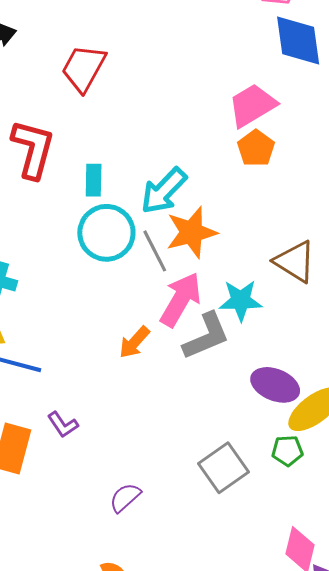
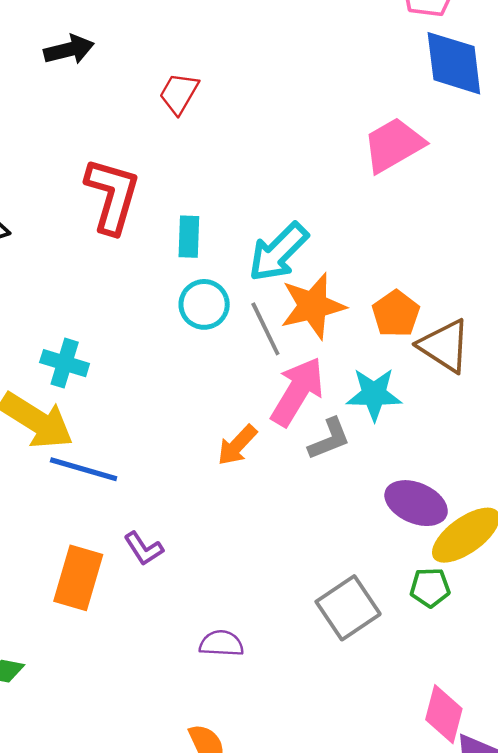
red trapezoid: (84, 68) -> (179, 93), size x0.7
orange pentagon: (256, 148) -> (396, 314), moved
cyan circle: (106, 233) -> (204, 304), size x0.7
gray L-shape: (206, 336) -> (329, 439), size x0.7
purple semicircle: (125, 498) -> (221, 643), turned 44

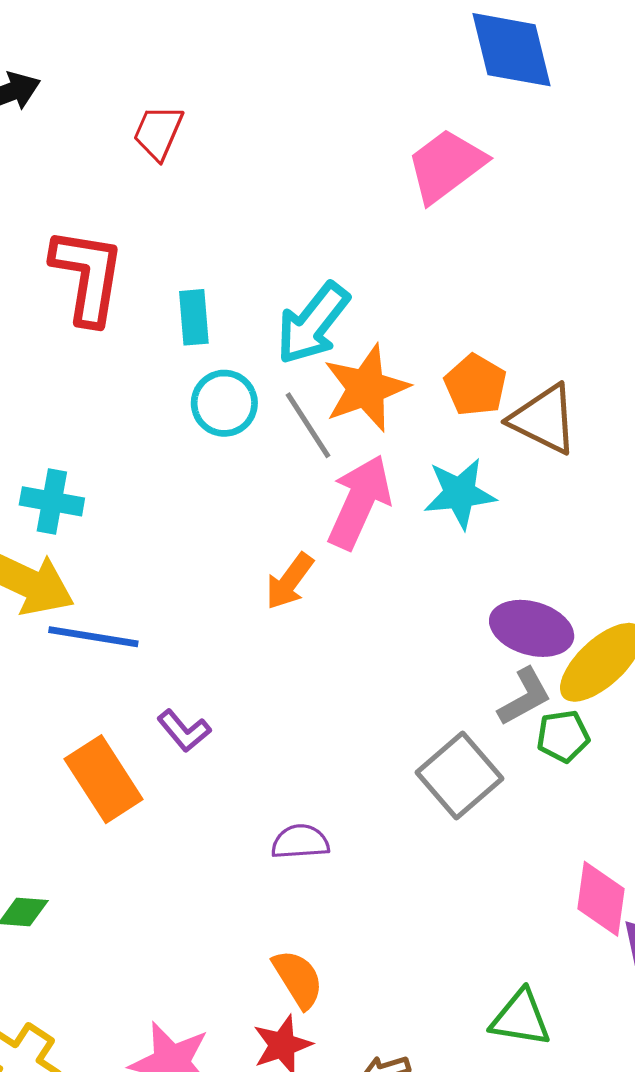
gray L-shape: (329, 439) -> (525, 697), moved
orange rectangle: (78, 578) -> (104, 779), turned -42

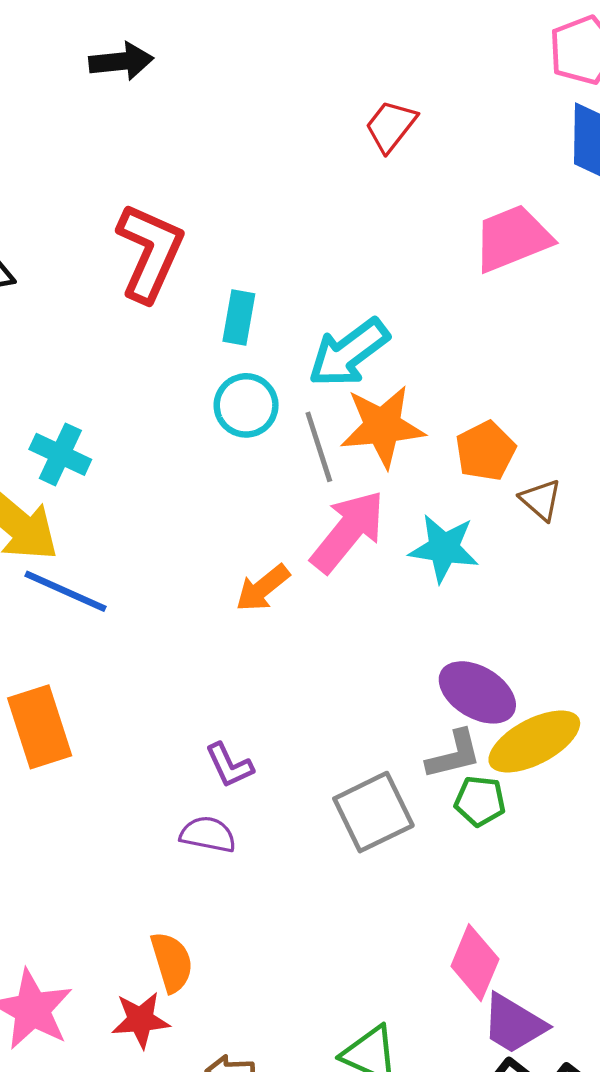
red trapezoid: (158, 132) -> (391, 126), moved
brown triangle: (544, 419) -> (541, 500), size x0.6
purple L-shape: (184, 731) -> (229, 765), moved

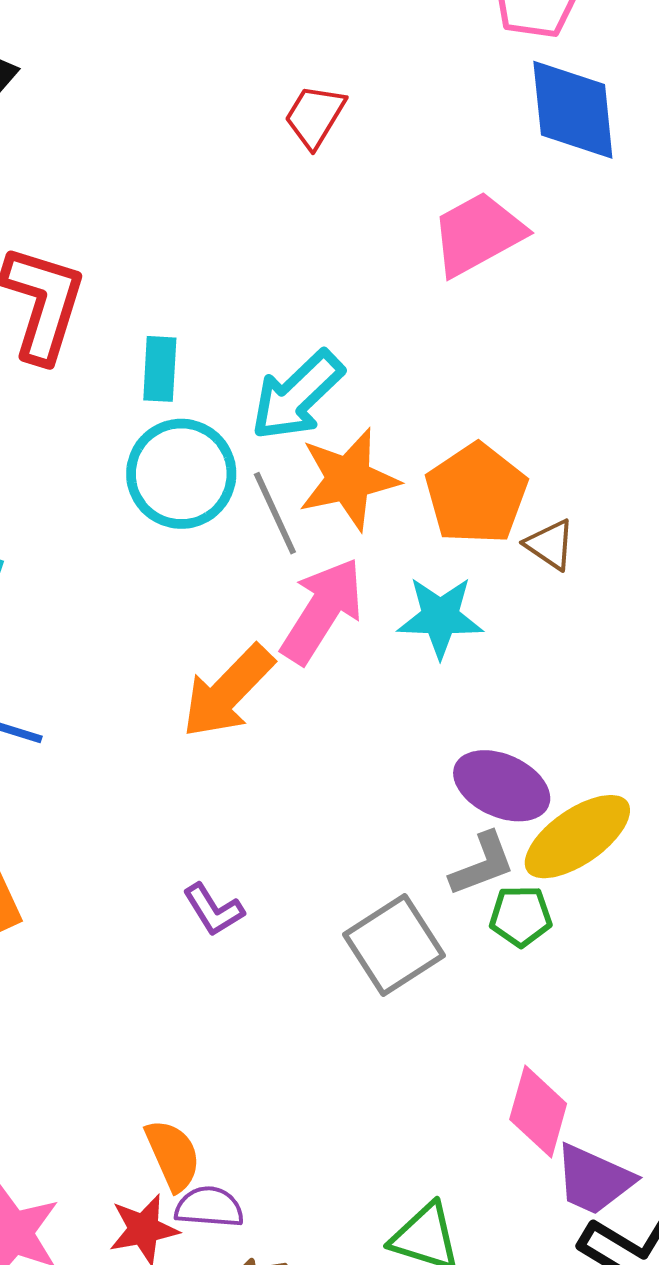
cyan circle: (246, 405) -> (181, 474), size x1.4
orange pentagon: (485, 451) -> (476, 494), size x1.4
orange arrow: (263, 588) -> (228, 691), size x1.5
purple semicircle: (208, 834) -> (209, 1207), moved

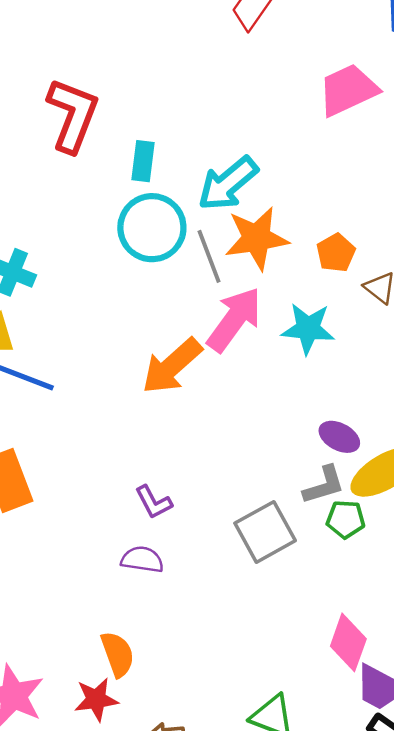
orange pentagon: (476, 494) -> (336, 253), size x0.6
purple ellipse: (502, 786) -> (339, 437), size x0.7
purple semicircle: (209, 1207) -> (142, 560), moved

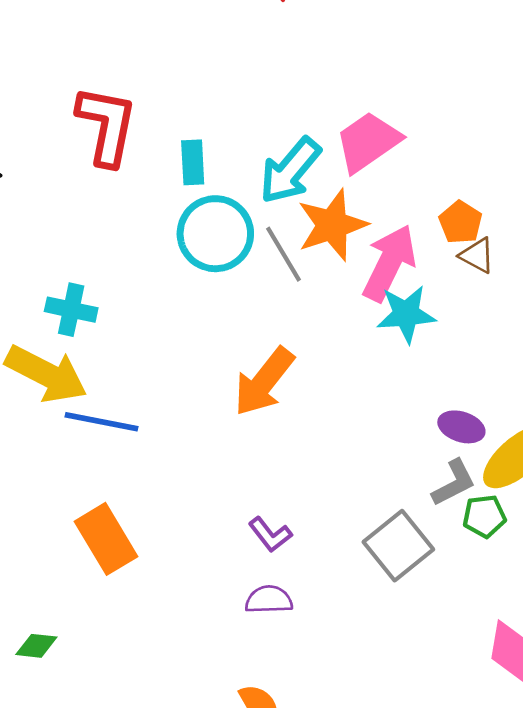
pink trapezoid: (348, 90) -> (368, 142), moved
orange pentagon: (336, 253) -> (460, 222), moved
pink arrow: (234, 319) -> (389, 263), moved

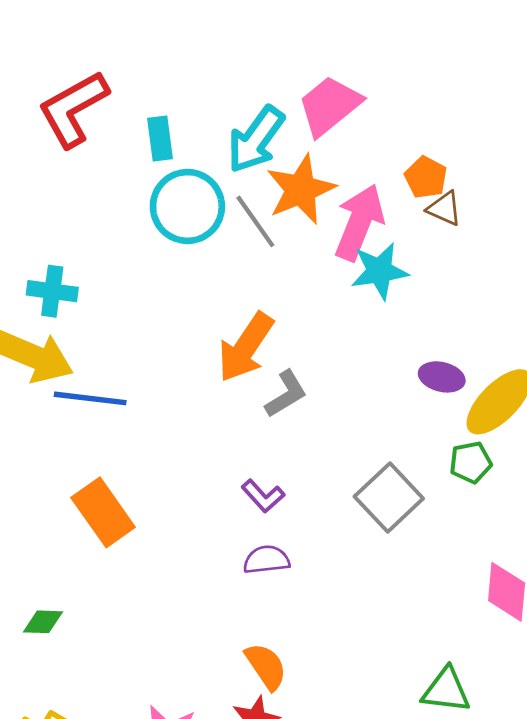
red L-shape: (107, 125) -> (73, 109), turned -126
gray L-shape: (454, 483) -> (286, 394), moved

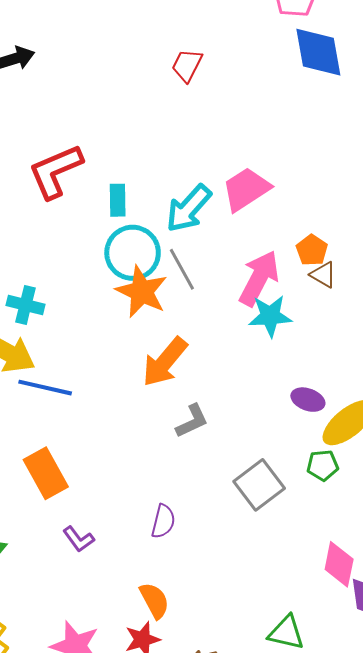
orange star: (301, 189) -> (142, 292), moved, turned -30
gray L-shape: (286, 394) -> (192, 421), moved
purple L-shape: (263, 496) -> (79, 539), moved
purple semicircle: (266, 560) -> (163, 521), turned 104

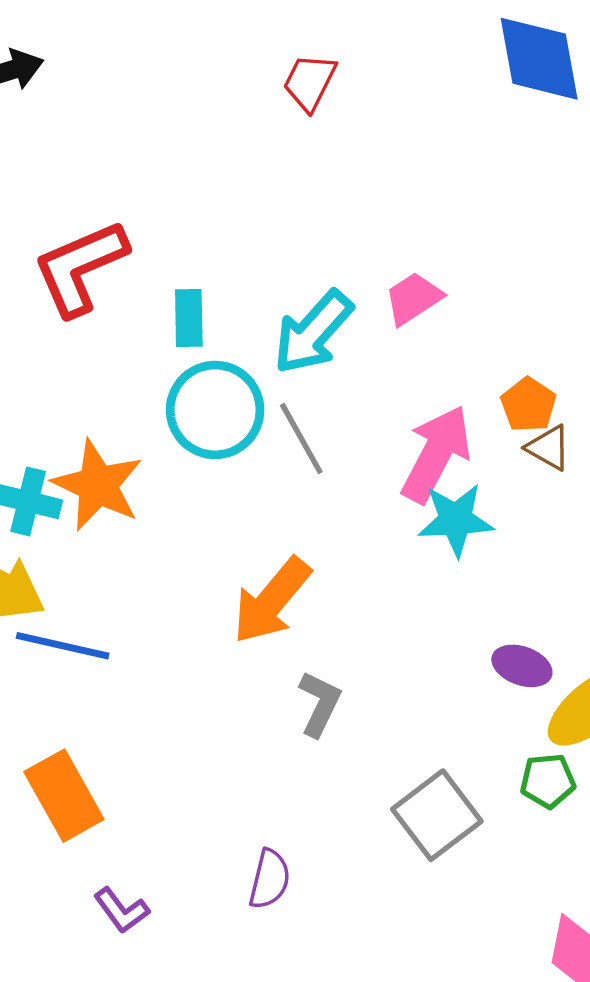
pink trapezoid: (246, 189) -> (413, 298), size x0.7
orange star: (142, 292) -> (98, 485), moved
gray L-shape: (192, 421) -> (320, 704), turned -39

